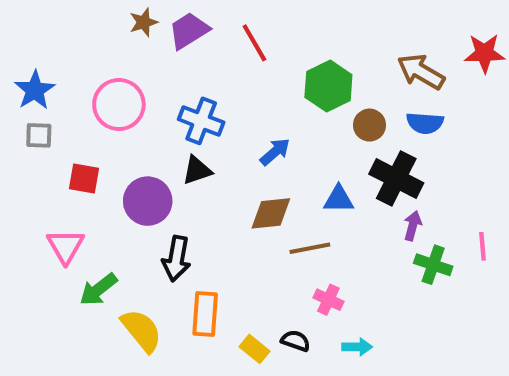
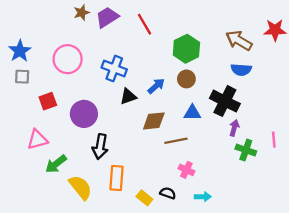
brown circle: (370, 125) -> (186, 79), moved
black triangle: (197, 170) -> (128, 96), moved
red square: (84, 178) -> (48, 101), turned -30
pink triangle: (66, 246) -> (37, 140), turned 45

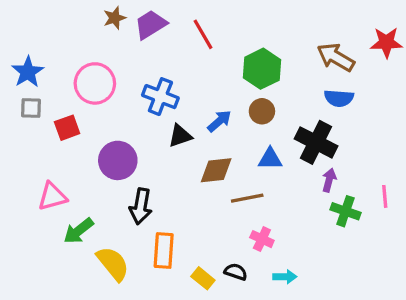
red square: (48, 101) -> (67, 128), moved

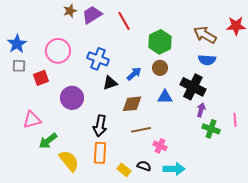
brown line: (247, 198) -> (141, 130), moved
black arrow: (141, 206) -> (100, 126), moved
cyan arrow: (285, 277) -> (174, 169), size x1.5

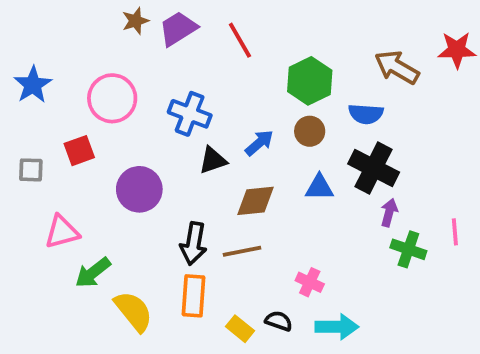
blue semicircle: (207, 60) -> (366, 114), moved
gray square: (19, 66) -> (31, 170), moved
brown line: (141, 130) -> (242, 251), moved

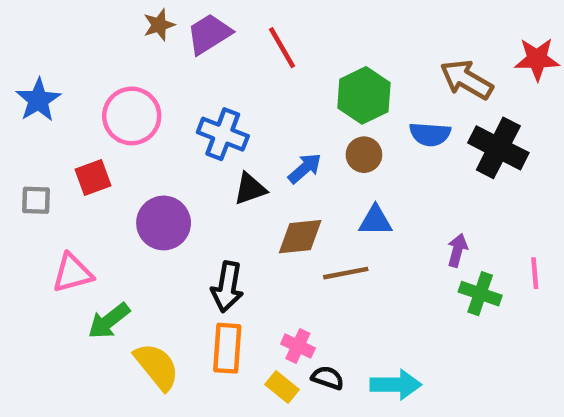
black cross: (374, 168) -> (498, 148), moved
brown line: (242, 251) -> (346, 273), moved
pink cross: (310, 282) -> (298, 346), moved

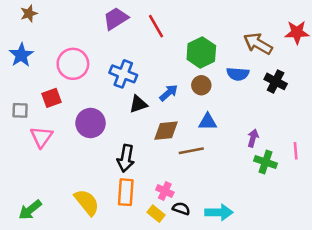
brown star: (159, 25) -> (29, 13), moved
black cross: (498, 148) -> (276, 81), size x0.7
pink triangle: (72, 273) -> (41, 137), moved, turned -40
green arrow: (109, 321) -> (30, 210), moved

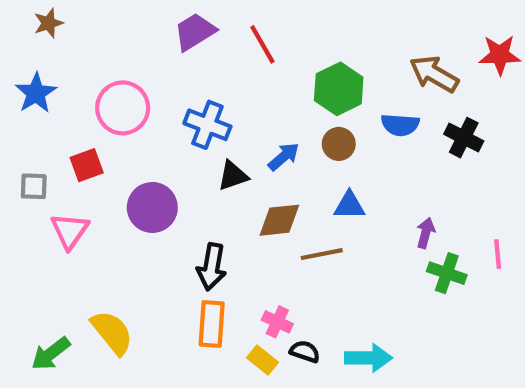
yellow semicircle: (87, 202) -> (112, 332), moved

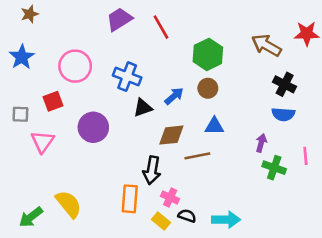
blue semicircle: (400, 125) -> (283, 114), moved
black arrow: (212, 267) -> (152, 170), moved

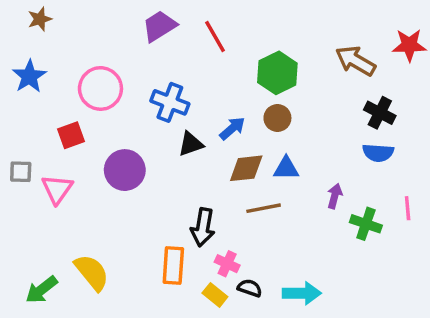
gray square: (20, 114) -> (21, 172), moved
brown diamond: (171, 135) -> (246, 168), moved
purple arrow: (261, 143) -> (335, 196), moved

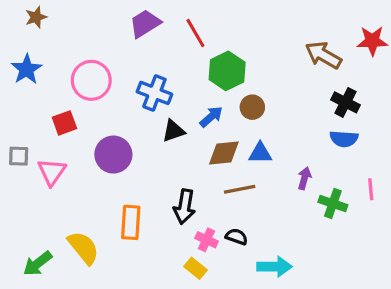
green hexagon: (277, 73) -> (227, 71), moved
orange rectangle: (173, 265) -> (131, 222), moved
black semicircle: (250, 288) -> (237, 237), moved

